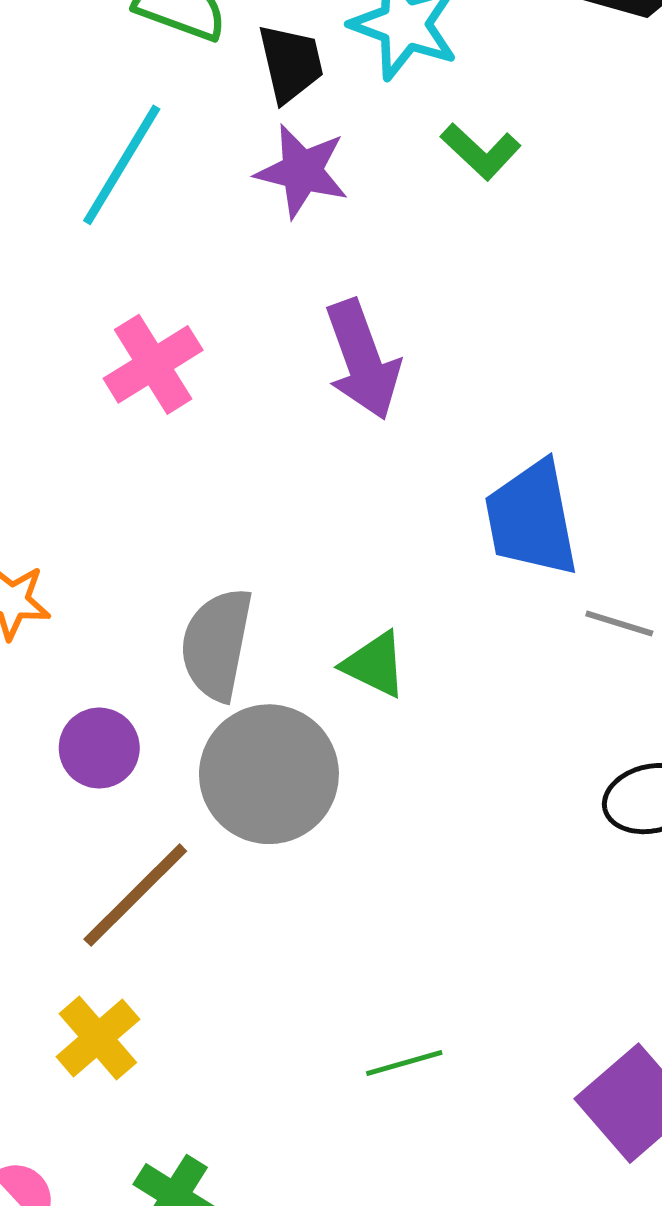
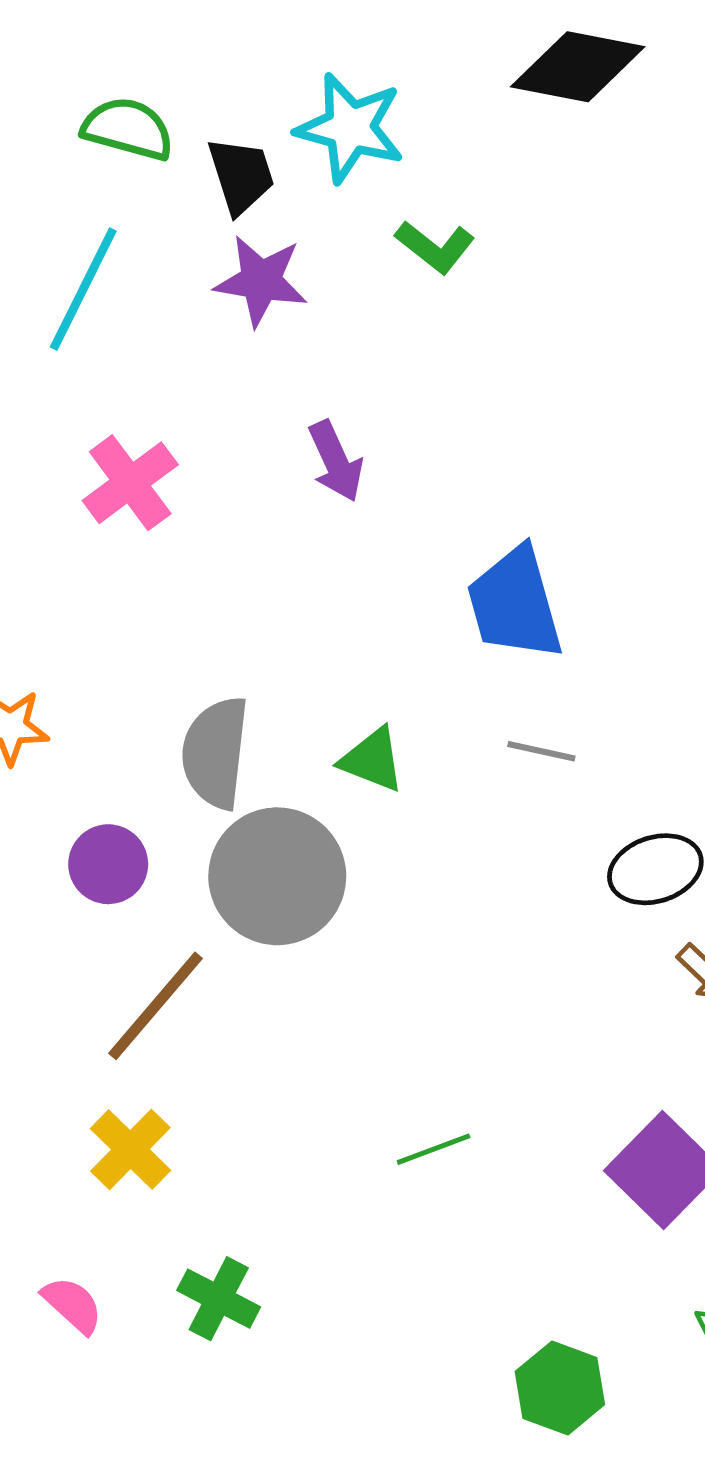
purple arrow: (363, 360) -> (336, 461), size x0.7
gray line: (619, 624) -> (541, 751), moved

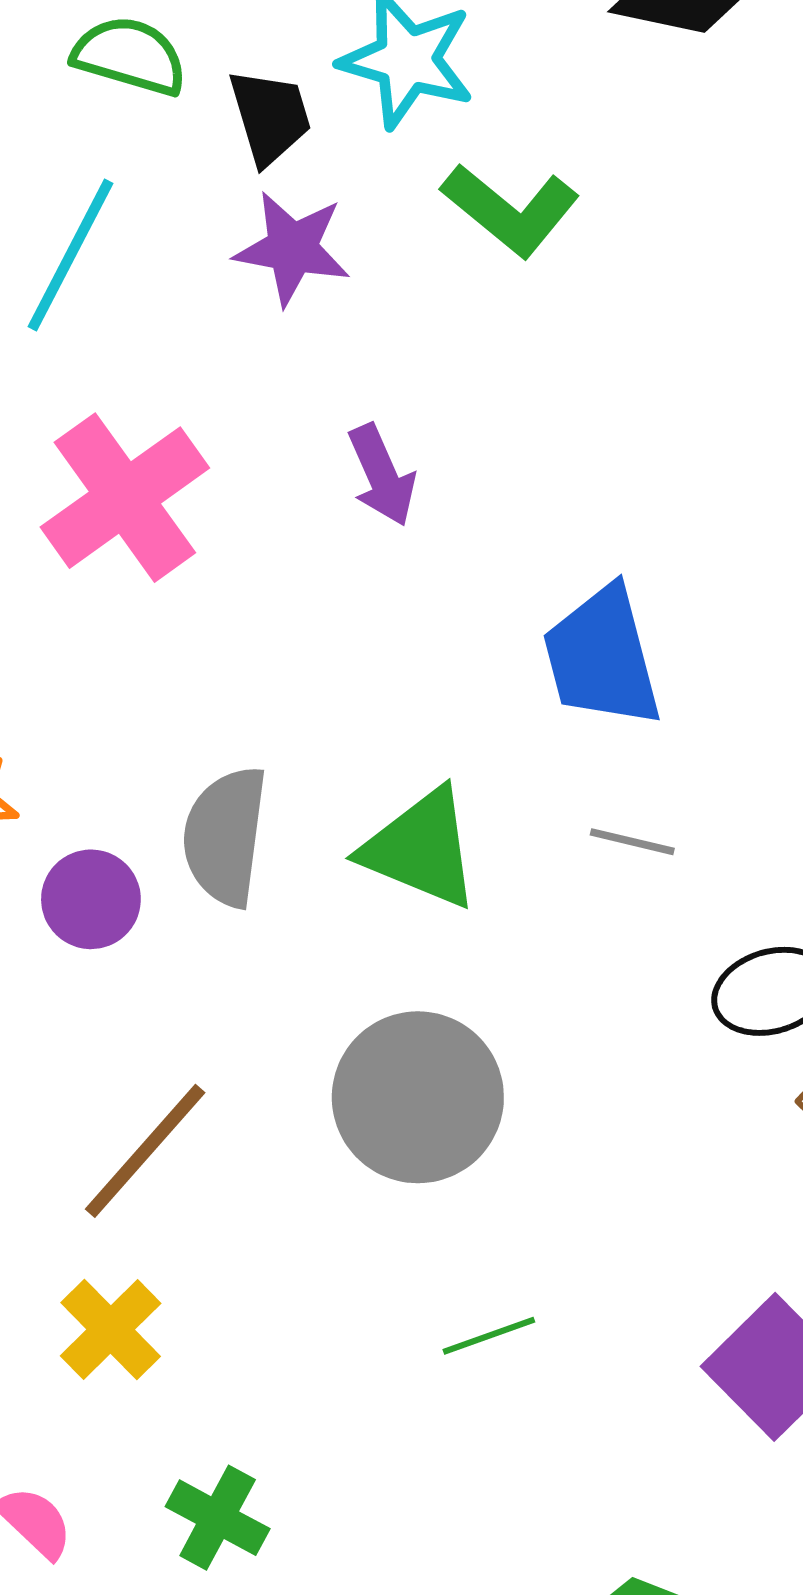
green L-shape: (435, 247) -> (510, 210), size x1.4
pink cross: (130, 483) -> (125, 498), size x1.4
green triangle: (372, 760) -> (421, 849), size x1.5
purple circle: (108, 864) -> (91, 899), moved
gray circle: (277, 876) -> (418, 1097), moved

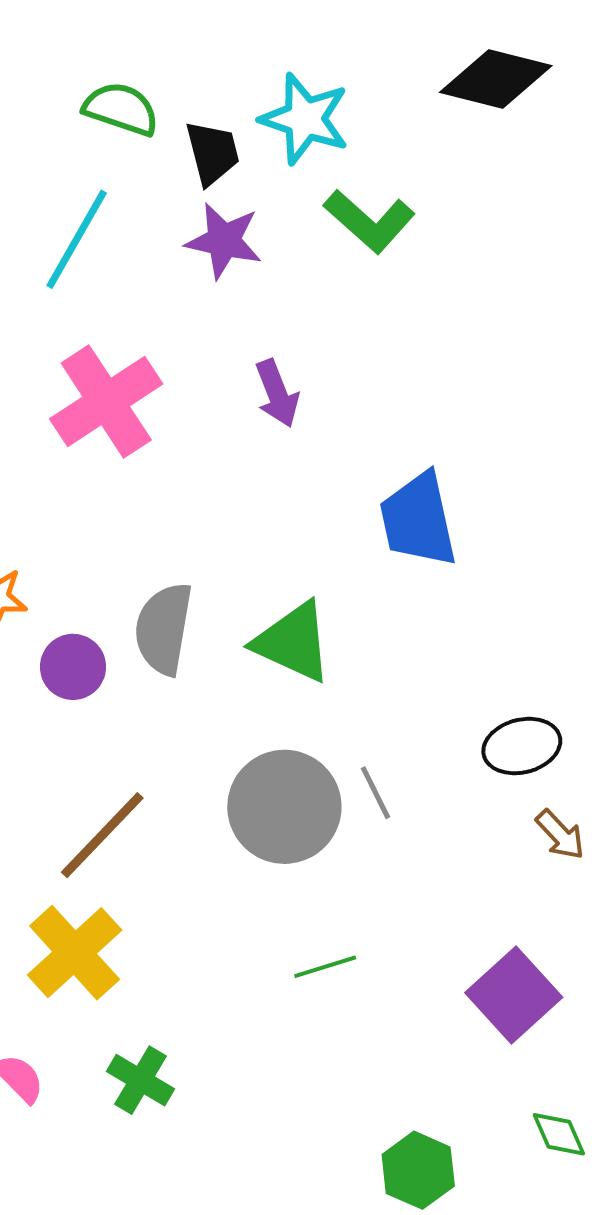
gray line: (632, 842) -> (376, 793), moved, turned 48
yellow cross: (111, 1330) -> (75, 953), size x1.4

